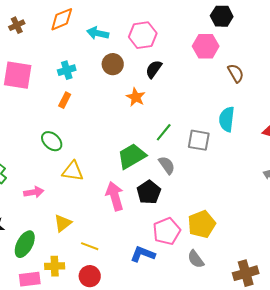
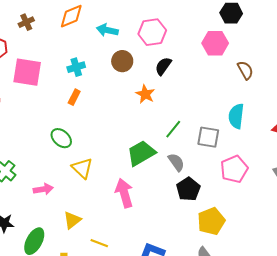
yellow triangle: (73, 171) -> (82, 168), turned 35
black pentagon: (149, 192) -> (188, 189), moved
pink pentagon: (167, 231) -> (234, 169), moved

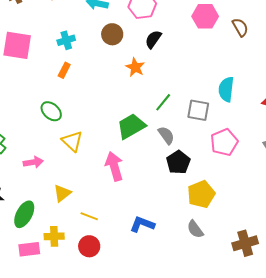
brown semicircle: (245, 70) -> (240, 27), moved

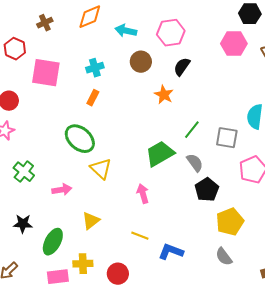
green ellipse: (51, 111) -> (80, 139), size x1.4
pink arrow: (114, 166) -> (143, 194), size x0.7
yellow line: (89, 216) -> (140, 236), moved

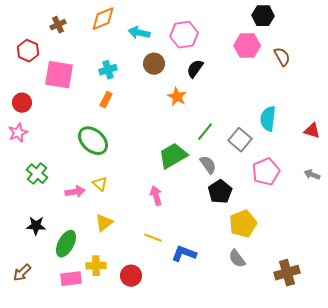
gray square: (227, 138) -> (240, 140), turned 30
yellow triangle: (101, 169) -> (100, 184), moved, size x0.7

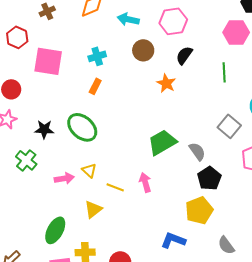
green line: (205, 132) -> (224, 72), moved, turned -42
yellow pentagon: (243, 224) -> (199, 210), moved
black star: (36, 226) -> (44, 129), moved
yellow line: (153, 238) -> (115, 187), moved

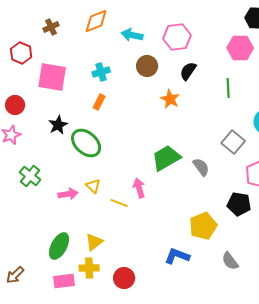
black star: (44, 129) -> (58, 125), moved, turned -30
black pentagon: (209, 178) -> (239, 204), moved, turned -30
pink arrow: (145, 182) -> (139, 188), moved
yellow triangle: (93, 209) -> (94, 242), moved

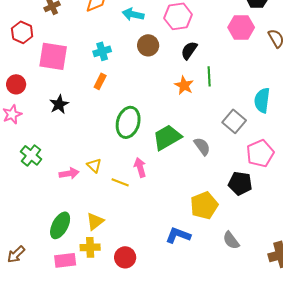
green line: (228, 88) -> (209, 76), moved
orange star: (170, 99) -> (184, 85), moved
green ellipse: (86, 143) -> (128, 122), moved, turned 64

